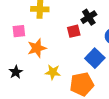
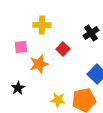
red square: (74, 31) -> (63, 49), moved, turned -32
yellow star: (53, 72) -> (58, 100), moved

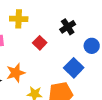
orange star: (39, 64) -> (16, 73), moved

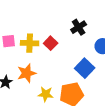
yellow cross: (19, 19) -> (30, 43), moved

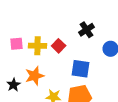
blue square: (85, 68) -> (81, 69), moved, turned -36

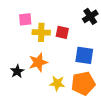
pink square: (17, 44) -> (25, 19), moved
red square: (59, 46) -> (62, 32), turned -32

